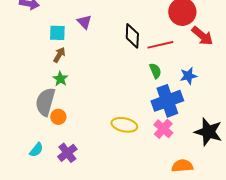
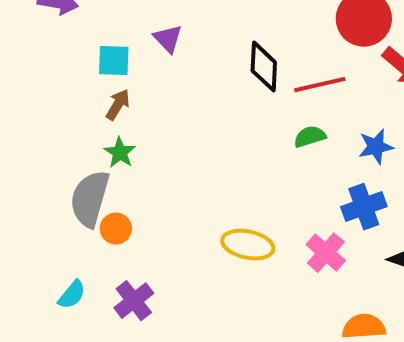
green semicircle: (155, 71) -> (310, 137), turned -84
blue cross: (167, 101) -> (364, 207), moved, size x0.7

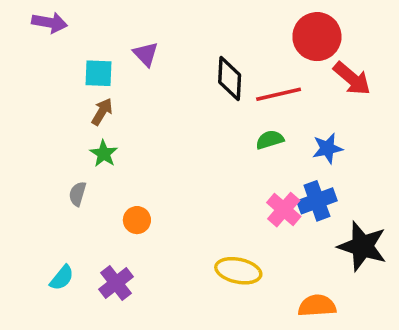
gray semicircle: (90, 199) -> (78, 194), size x0.5
orange circle: (116, 229) -> (137, 220), moved
yellow ellipse: (248, 245) -> (238, 271), moved
pink cross: (326, 253) -> (284, 210), moved

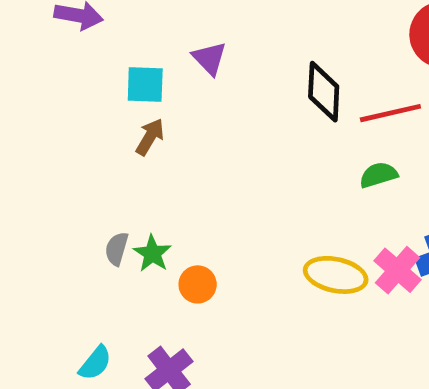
green star: (104, 154) -> (152, 254), moved
yellow ellipse: (238, 271) -> (336, 275), moved

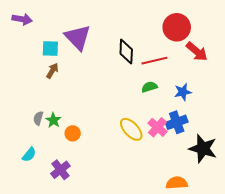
purple triangle: (209, 58) -> (78, 37), size x1.8
yellow ellipse: (336, 275) -> (131, 129), turned 35
cyan semicircle: (95, 363) -> (29, 155), moved

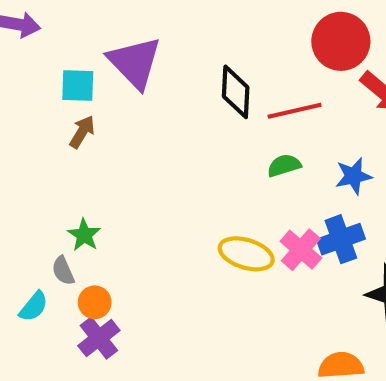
gray semicircle: (38, 118) -> (63, 271), moved, turned -40
yellow ellipse: (131, 129) -> (246, 254), turned -30
orange circle: (73, 133) -> (95, 302), moved

